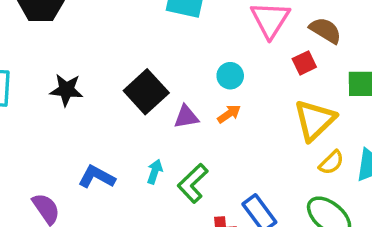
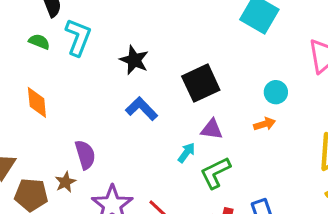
purple triangle: (186, 117) -> (212, 129), moved
blue L-shape: (97, 177) -> (142, 109), moved

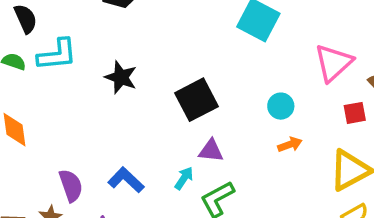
cyan L-shape: (78, 37) -> (57, 55), turned 66
blue L-shape: (142, 109) -> (126, 180), moved
orange arrow: (265, 124) -> (290, 144), moved

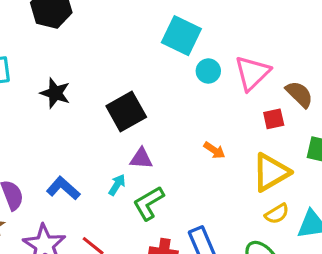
cyan circle: (281, 106) -> (208, 71), moved
orange arrow: (290, 144) -> (214, 150), turned 55

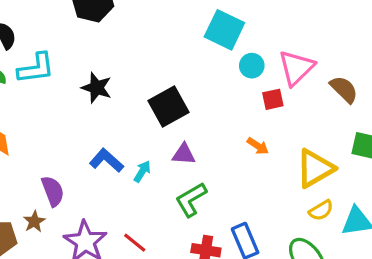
red square: (274, 119) -> (273, 99), moved
cyan arrow: (117, 185) -> (142, 171), moved
blue L-shape: (63, 188) -> (106, 160), moved

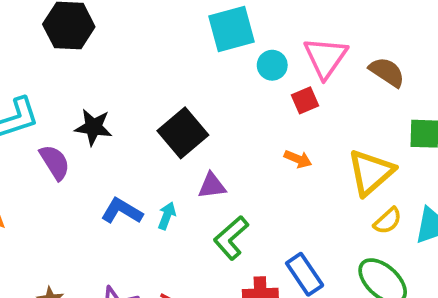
cyan square: (224, 30) -> (232, 29), turned -30
purple semicircle: (53, 191) -> (55, 162), moved

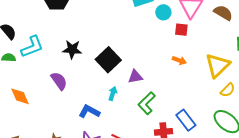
red square: (305, 100) -> (181, 30), turned 32
black square: (183, 133) -> (108, 60), moved
purple semicircle: (55, 162) -> (59, 81), moved
blue L-shape: (122, 211) -> (89, 111), moved

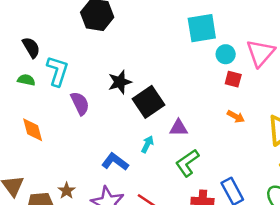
red square: (181, 30) -> (233, 79), moved
cyan L-shape: (32, 47) -> (57, 71), turned -60
black star: (72, 49) -> (120, 82), moved, turned -30
purple semicircle: (59, 81) -> (80, 103), moved

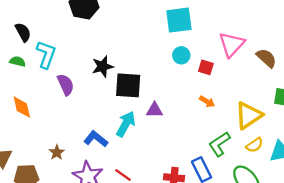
cyan circle: (226, 54) -> (181, 55), moved
black square: (148, 102) -> (128, 85), turned 36
cyan arrow: (147, 144) -> (126, 124), size x1.6
green L-shape: (187, 163) -> (219, 144), moved
brown star: (67, 191) -> (57, 152), moved

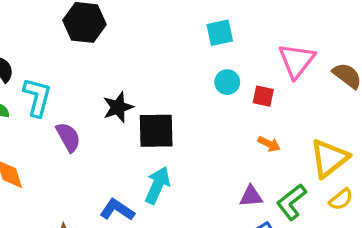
cyan square: (179, 20) -> (220, 33), size x0.7
purple triangle: (155, 110) -> (251, 196), moved

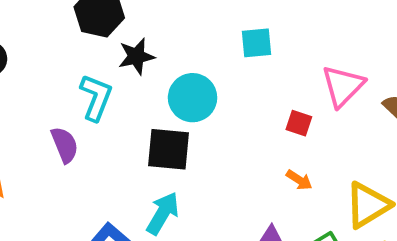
cyan circle: (227, 82) -> (193, 98), moved, size x1.6
cyan L-shape: (37, 97) -> (96, 97), moved
black star: (118, 107) -> (136, 56), moved

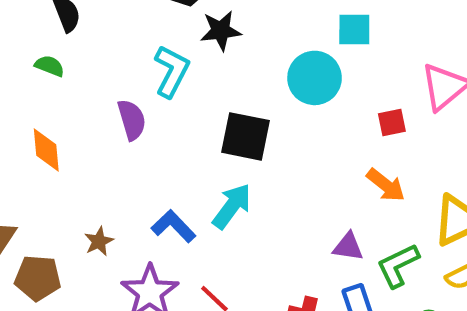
cyan circle: (193, 98) -> (315, 78), moved
red square: (299, 123) -> (392, 123), turned -36
orange arrow: (299, 180) -> (386, 185), size x1.4

